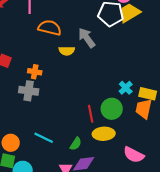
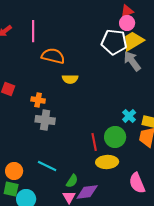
gray arrow: (87, 38) -> (132, 61), moved
gray cross: (29, 91) -> (45, 120), moved
green semicircle: (76, 144) -> (72, 181), moved
pink semicircle: (134, 155) -> (137, 183), turned 40

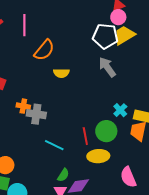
orange semicircle: (53, 56) -> (44, 50), turned 115
gray arrow: (132, 61) -> (107, 67), moved
orange cross: (38, 100) -> (23, 106), moved
cyan line: (47, 166) -> (54, 145), moved

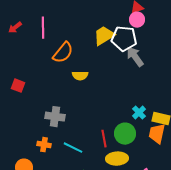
yellow trapezoid: (124, 35) -> (104, 36), moved
gray arrow: (107, 67) -> (135, 57), moved
orange cross: (23, 106) -> (44, 145), moved

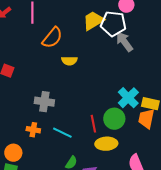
cyan cross: (139, 113) -> (128, 98), size x1.5

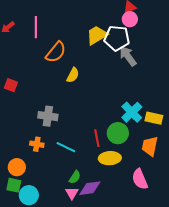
yellow semicircle: (69, 61) -> (73, 75), turned -63
orange trapezoid: (146, 119) -> (150, 146), moved

